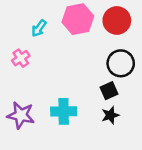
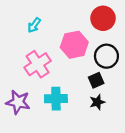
pink hexagon: (78, 19) -> (74, 45), moved
pink cross: (21, 58) -> (38, 64), moved, size x1.6

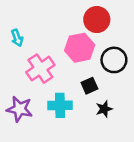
red circle: (103, 18) -> (97, 20), moved
cyan arrow: (34, 25) -> (17, 38), moved, turned -56
black square: (96, 80) -> (89, 86), moved

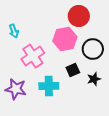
black star: (104, 109) -> (94, 79), moved

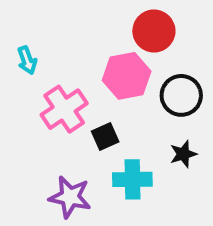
black square: (73, 70) -> (105, 136), moved
cyan cross: (49, 86) -> (132, 179), moved
purple star: (16, 89) -> (70, 197), moved

